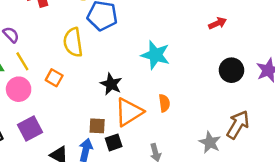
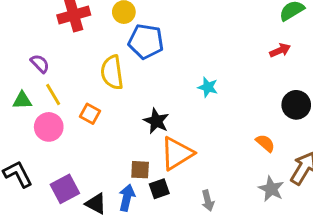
cyan star: (155, 55) -> (208, 87), size x0.6
orange semicircle: (164, 103) -> (265, 143), moved, turned -42
purple square: (30, 128) -> (65, 189), moved

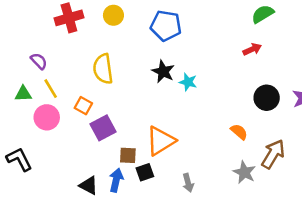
blue pentagon: (146, 41) -> (166, 26), moved
black star: (156, 121) -> (163, 72), moved
purple square: (65, 189) -> (103, 128), moved

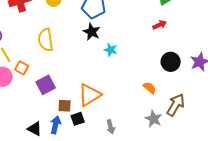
black star: (163, 72) -> (92, 32), moved
orange square: (83, 106) -> (22, 68), moved

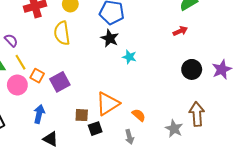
yellow semicircle: (46, 40) -> (62, 33), moved
purple square: (46, 85) -> (60, 82), moved
orange semicircle: (150, 88) -> (139, 115), moved
brown arrow: (176, 105) -> (197, 114), turned -35
blue arrow: (56, 125) -> (39, 114), moved

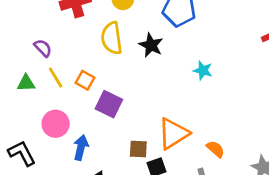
black star: (110, 38) -> (151, 45), moved
orange square: (37, 76) -> (85, 80), moved
purple square: (60, 82) -> (109, 104), turned -36
pink circle: (17, 85) -> (56, 124), moved

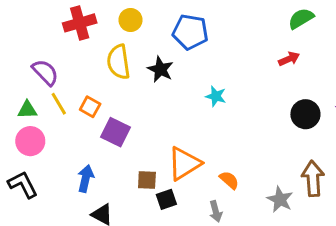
purple semicircle: (43, 48) -> (45, 72), size x1.4
pink circle: (56, 124) -> (30, 141), moved

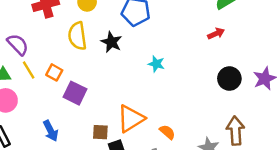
blue arrow: (86, 179) -> (51, 131), turned 140

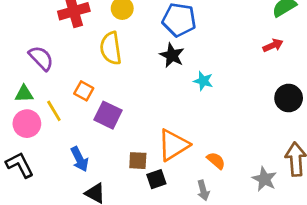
black star: (111, 42) -> (172, 55), moved
yellow line: (29, 70) -> (54, 111), moved

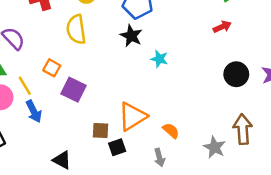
blue arrow: (80, 159) -> (34, 111), moved

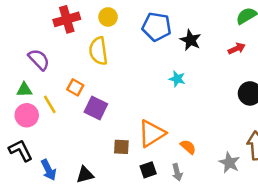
black star: (131, 36) -> (191, 40), moved
blue arrow: (34, 111) -> (49, 170), moved
black square: (117, 147) -> (148, 170), moved
black triangle: (62, 160) -> (85, 175), turned -42

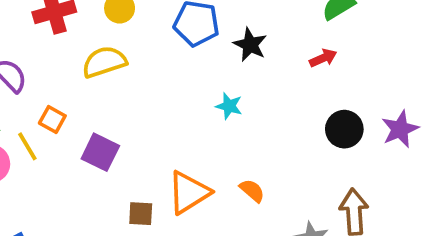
yellow semicircle: (98, 51) -> (104, 62), turned 80
orange square: (75, 87) -> (52, 120), moved
orange semicircle: (188, 147) -> (252, 191), moved

